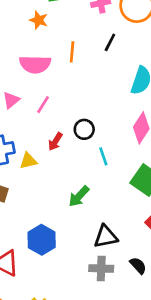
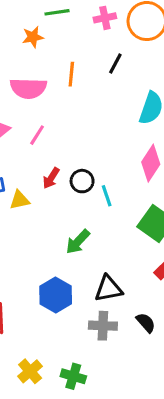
orange star: (39, 20) -> (33, 37), turned -30
black circle: (84, 129) -> (82, 181), moved
blue hexagon: (42, 240) -> (56, 295), moved

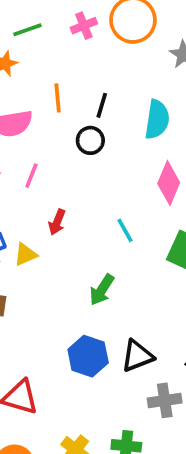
black line: (115, 63) -> (102, 105), moved
black circle: (82, 181) -> (90, 140), moved
black triangle: (108, 289) -> (137, 356), moved
gray cross: (103, 326) -> (165, 400), moved

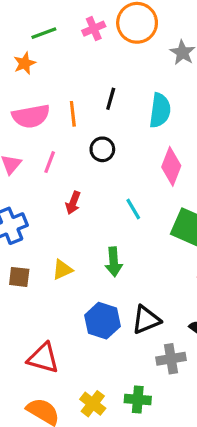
orange line: (58, 98) -> (73, 114), moved
black circle: (90, 140) -> (102, 149), moved
yellow triangle: (25, 254) -> (62, 270), moved
green arrow: (102, 290) -> (114, 262), turned -36

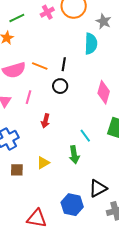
black line: (111, 99) -> (64, 64), moved
cyan semicircle: (160, 110) -> (91, 44), moved
orange line: (73, 114) -> (40, 66), turned -56
cyan line: (133, 209) -> (85, 136), moved
blue hexagon: (103, 321) -> (72, 205), moved

